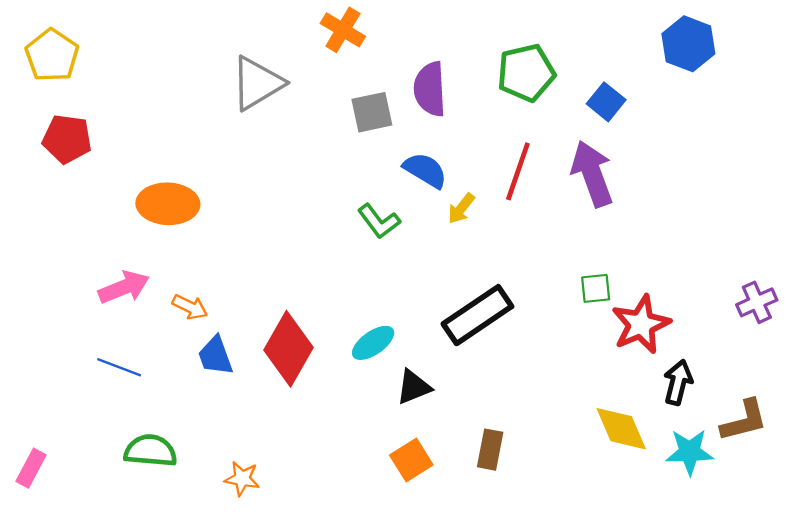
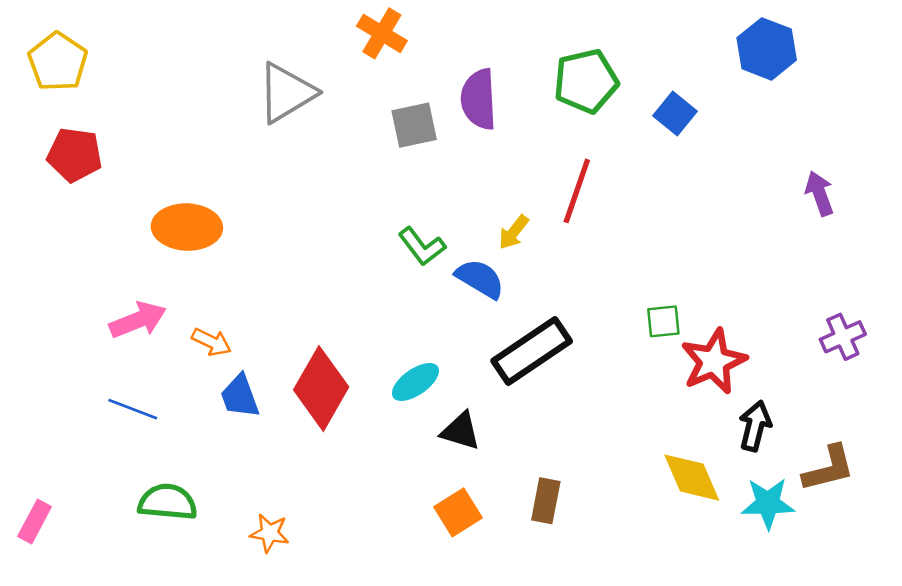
blue semicircle: (425, 170) -> (480, 279), moved
purple arrow: (592, 174) -> (820, 193), moved, size x0.6
black triangle: (414, 387) -> (461, 431), turned 39

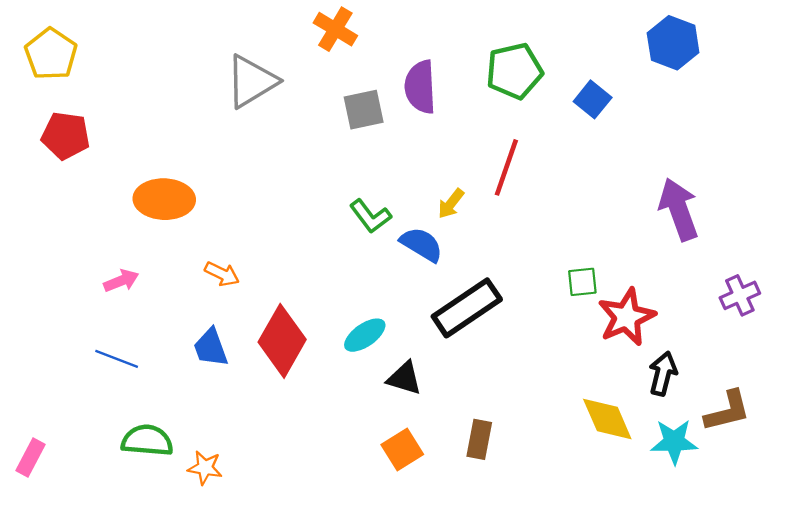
purple arrow: (820, 193) -> (679, 209), moved, size x1.6
pink arrow: (138, 320) -> (121, 281), size x0.7
orange arrow: (211, 342) -> (222, 274), moved
orange star: (270, 533) -> (205, 468), moved

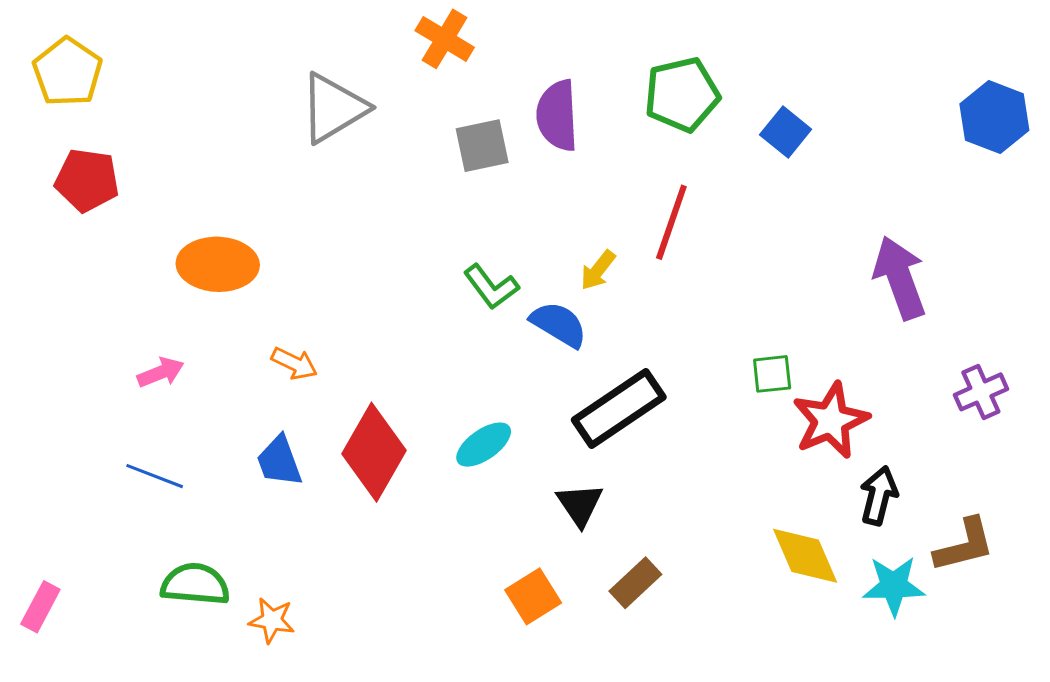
blue hexagon: (673, 43) -> (994, 117), moved
black triangle: (404, 378) -> (580, 505), moved, turned 39
brown rectangle: (479, 439) -> (635, 583), turned 36

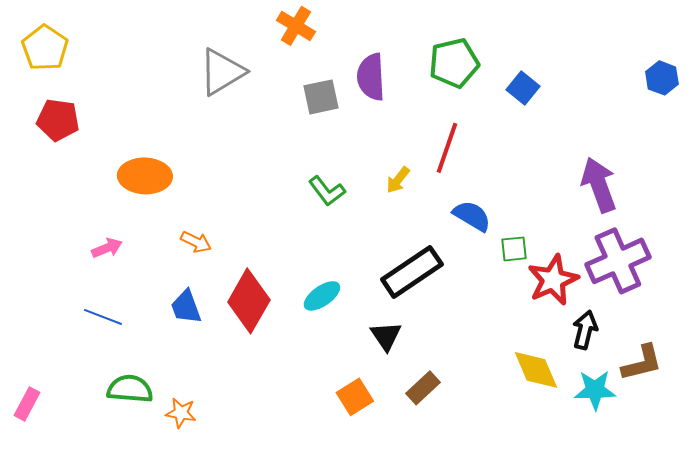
blue hexagon: (994, 117) -> (662, 78), size x0.7
blue semicircle: (559, 324) -> (472, 216), moved
purple cross: (981, 392) -> (618, 261), moved, size x1.8

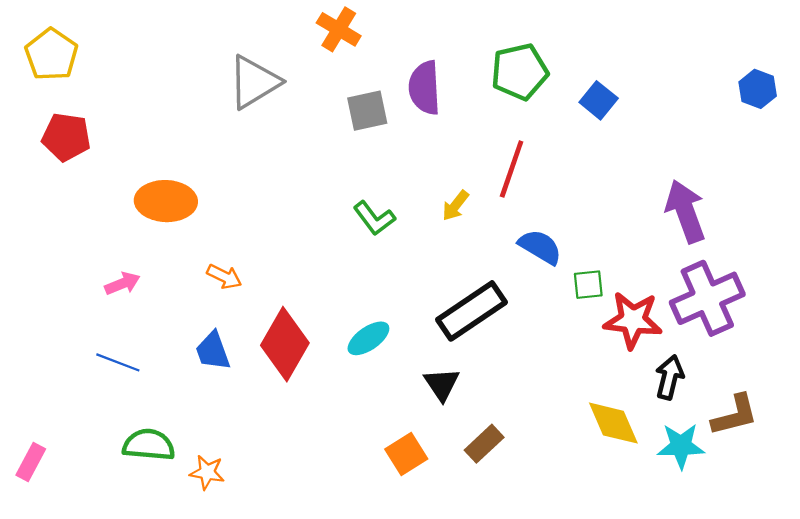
red star: (553, 280) -> (633, 320), turned 30

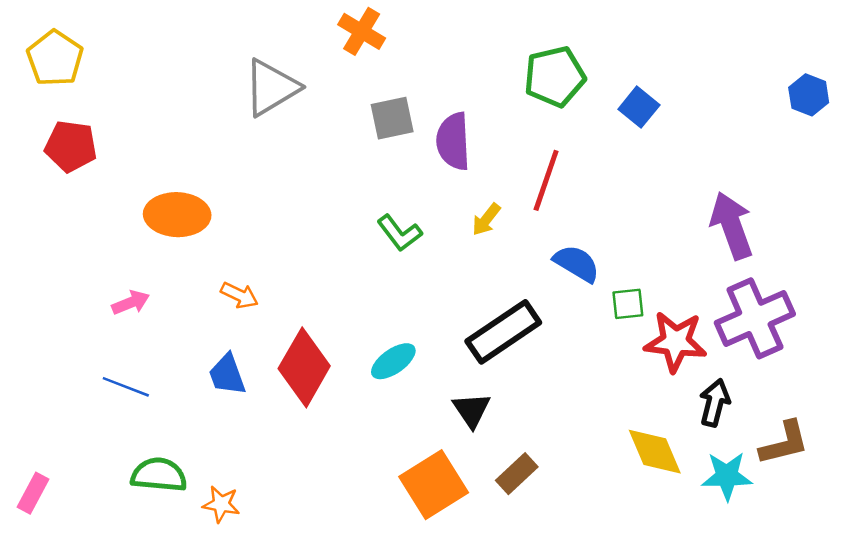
purple semicircle: (425, 88) -> (453, 141), moved
orange square: (406, 454) -> (434, 485), size x1.5

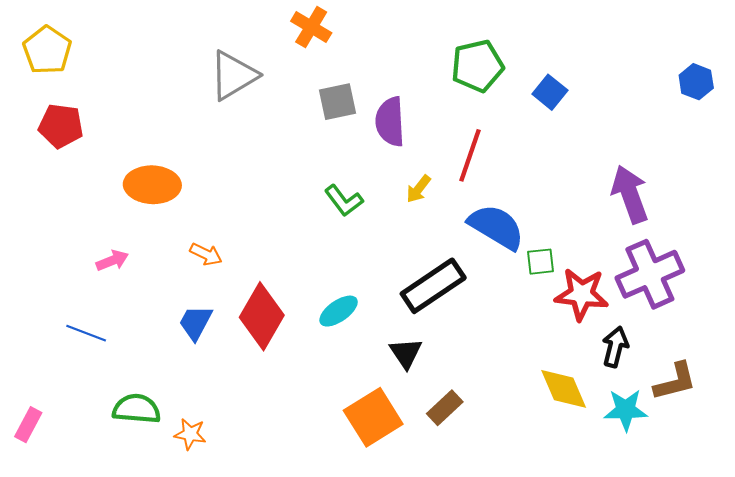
blue semicircle: (577, 263) -> (496, 227), size x1.4
blue trapezoid: (227, 375) -> (195, 323), turned 48
blue line: (126, 387) -> (86, 333), moved

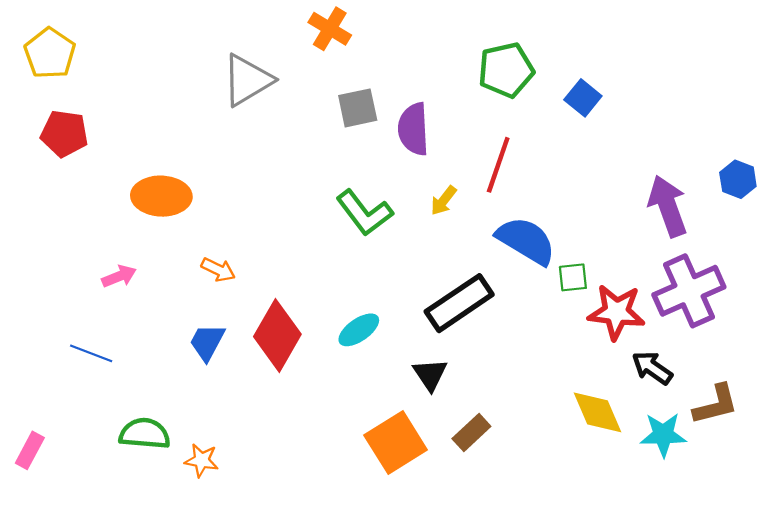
blue hexagon: (696, 82) -> (738, 179), moved
green L-shape: (344, 201) -> (364, 213), size x1.4
black arrow: (615, 347) -> (652, 368), turned -69

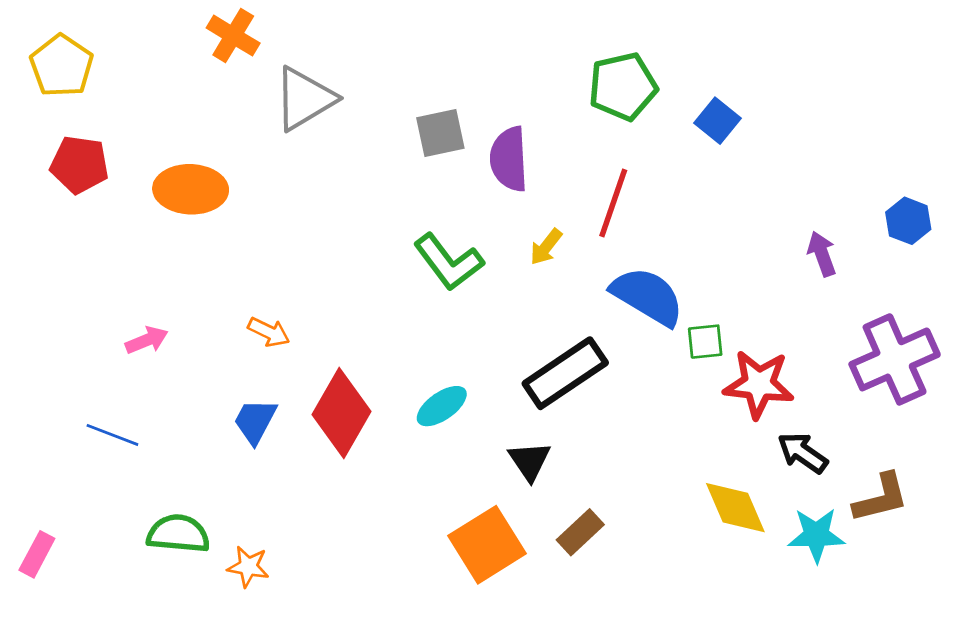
orange cross: (330, 29) -> (233, 36), moved
orange ellipse: (161, 196) -> (191, 189), moved
purple arrow: (668, 206) -> (822, 254), size x0.6
purple cross: (689, 291) -> (895, 359), moved

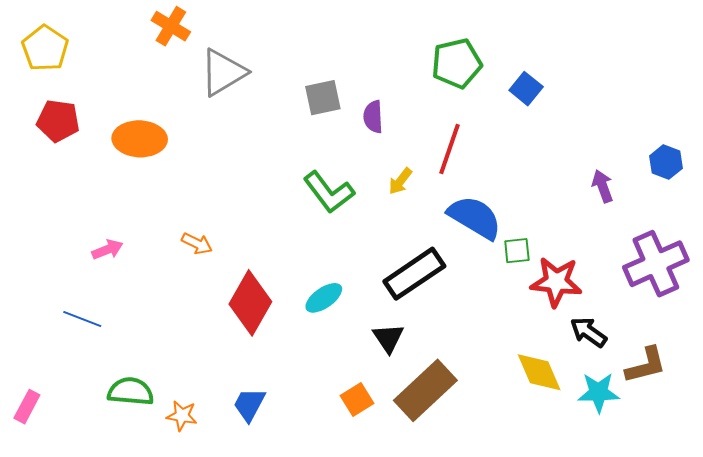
purple semicircle: (509, 159) -> (373, 117), size x0.7
blue trapezoid: (255, 421) -> (249, 405), moved
brown rectangle: (580, 532) -> (425, 390), size x1.8
orange square: (487, 545) -> (357, 400), size x0.6

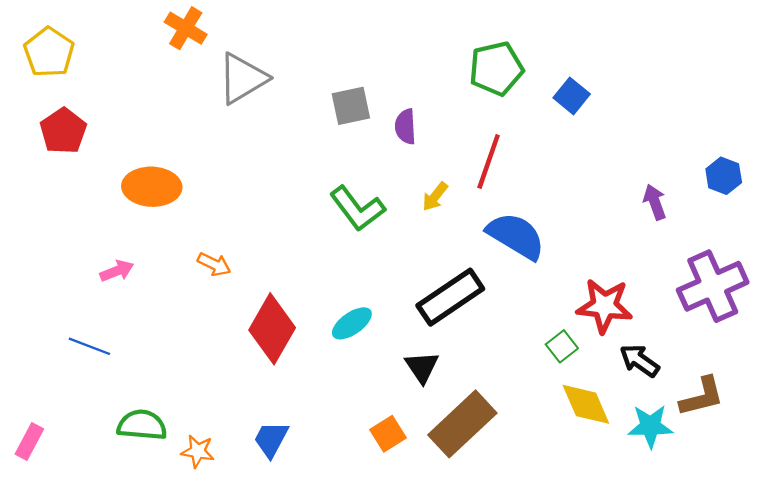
red pentagon: (58, 121) -> (63, 131), turned 30
orange ellipse: (140, 139) -> (152, 187), moved
green square: (517, 251) -> (562, 346), moved, turned -32

